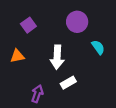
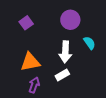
orange triangle: (17, 56) -> (30, 62), moved, size x1.5
white arrow: (57, 57) -> (65, 52), moved

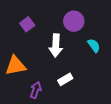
white arrow: (65, 52) -> (56, 46), moved
orange triangle: (30, 62) -> (16, 66), moved

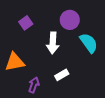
cyan semicircle: (94, 46) -> (89, 43), size x1.5

